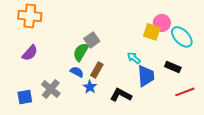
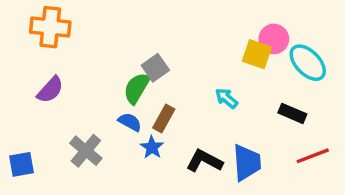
blue trapezoid: (146, 76) -> (247, 163), moved
blue square: (25, 97) -> (22, 164), moved

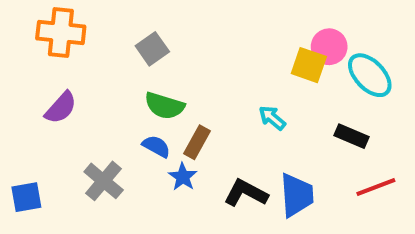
gray square: (155, 68) -> (152, 49), moved
green semicircle: (137, 88) -> (164, 106), turned -104

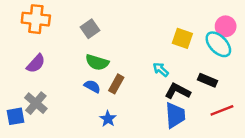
pink circle: (329, 47) -> (226, 26), moved
blue star: (183, 177) -> (108, 119), moved
gray cross: (104, 181) -> (36, 103), moved
black L-shape: (246, 193) -> (178, 91), moved

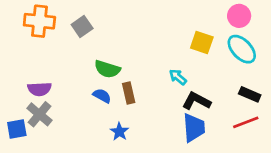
pink circle: (226, 26) -> (239, 16), moved
gray square: (90, 29) -> (82, 27), moved
purple semicircle: (36, 64) -> (39, 89), moved, turned 45
black rectangle: (208, 80) -> (250, 94), moved
brown rectangle: (116, 84) -> (129, 93), turned -42

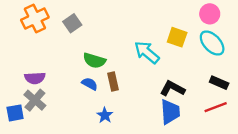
orange cross: (39, 21) -> (35, 19), turned -32
cyan arrow: (178, 77) -> (147, 52), moved, size x1.6

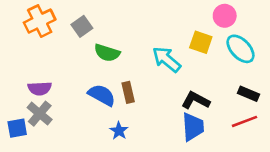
pink circle: (210, 14) -> (225, 16), moved
green semicircle: (94, 61) -> (107, 53), moved
blue semicircle: (90, 84) -> (102, 95), size x1.5

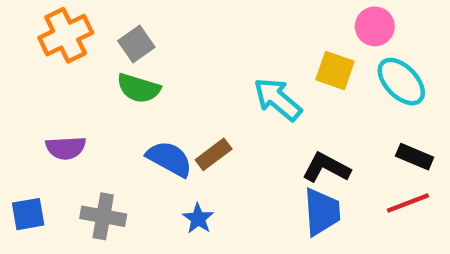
green semicircle: (107, 53) -> (139, 88), moved
brown rectangle: (128, 92) -> (214, 154), turned 66
gray cross: (40, 114) -> (103, 216), moved, turned -30

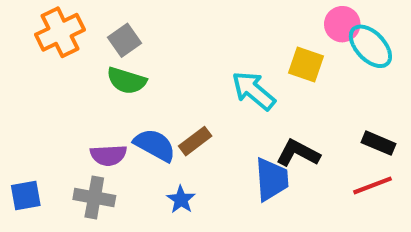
cyan ellipse: (401, 82) -> (370, 46), moved
purple semicircle: (66, 148) -> (108, 155), moved
blue trapezoid: (322, 212) -> (272, 179), moved

